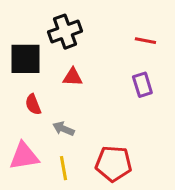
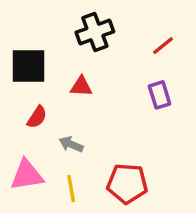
black cross: (65, 32) -> (95, 32), moved
red line: (145, 41) -> (163, 46), turned -50
red semicircle: (33, 104) -> (37, 117), turned -125

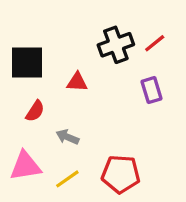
black cross: (95, 32) -> (116, 45), moved
yellow line: (71, 189) -> (67, 179), turned 65

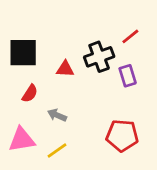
black cross: (116, 45) -> (99, 57), moved
red pentagon: (121, 174) -> (122, 136), moved

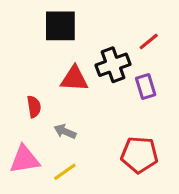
black square: (23, 53) -> (60, 26), moved
red triangle: (65, 69) -> (74, 79), size x1.4
red semicircle: (30, 93) -> (34, 107), turned -42

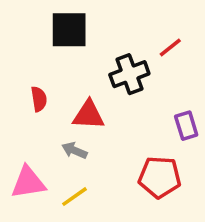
red triangle: (74, 79) -> (89, 115), moved
purple rectangle: (146, 86) -> (186, 126), moved
red semicircle: (34, 107) -> (39, 99), moved

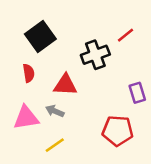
black square: (69, 30) -> (40, 36), moved, turned -36
pink triangle: (28, 182) -> (26, 118), moved

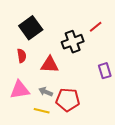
gray arrow: (55, 111) -> (46, 92), moved
red pentagon: (118, 131) -> (68, 100), moved
yellow line: (55, 145) -> (42, 111), turned 49

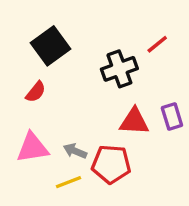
red semicircle: (22, 56) -> (36, 92), turned 48
red triangle: (50, 65) -> (134, 121), moved
yellow line: (42, 111) -> (69, 182), turned -35

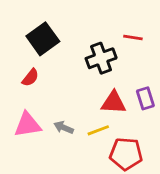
red line: (157, 44) -> (133, 37), turned 48
red pentagon: (111, 164) -> (126, 154), moved
yellow line: (69, 182) -> (98, 130), moved

